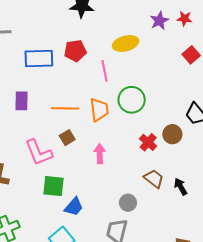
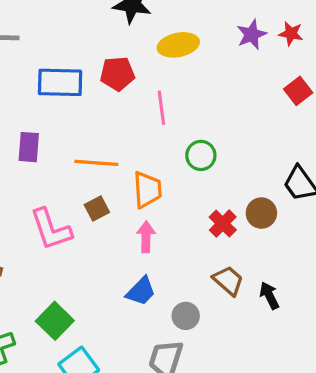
yellow ellipse: (126, 44) -> (178, 45), moved
green circle: (132, 100) -> (201, 155), size x0.7
orange trapezoid: (99, 110) -> (147, 190), moved
green square: (53, 186) -> (55, 321), moved, turned 35
blue trapezoid: (74, 207) -> (141, 291), moved

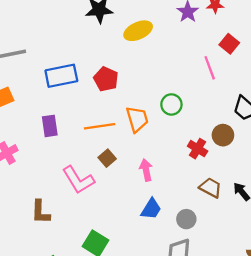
red pentagon: (117, 74) -> (106, 79), moved, turned -30
pink line: (161, 108) -> (210, 68), moved
orange trapezoid: (147, 190) -> (137, 119), moved

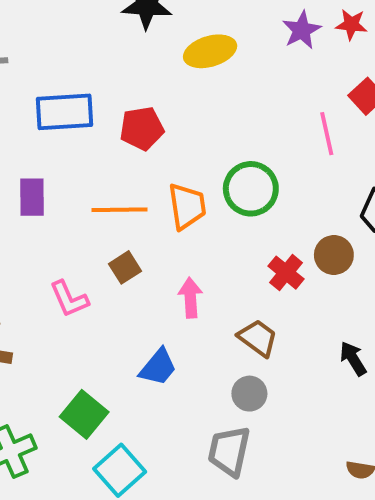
red pentagon: (106, 79) -> (142, 128), turned 30
green circle: (171, 104) -> (251, 189), size x1.4
pink L-shape: (78, 180) -> (69, 299), size x0.7
brown trapezoid: (211, 188) -> (258, 338), moved
blue trapezoid: (151, 209) -> (158, 367), moved

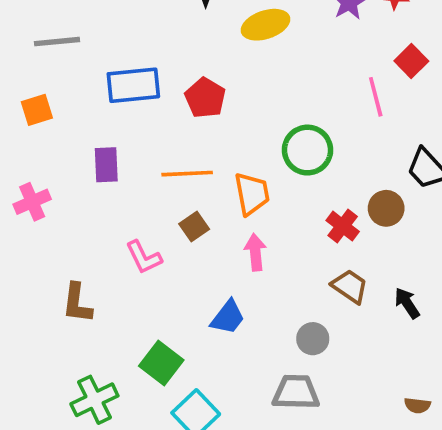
red pentagon: (142, 128) -> (205, 98), turned -30
orange trapezoid: (187, 206) -> (252, 194), moved
brown trapezoid: (258, 338) -> (350, 286), moved
gray trapezoid: (229, 451) -> (296, 392), turned 81

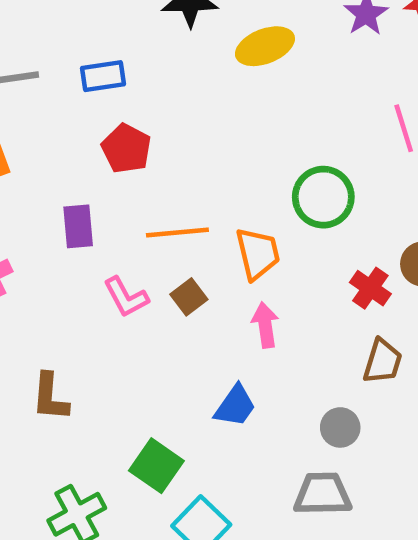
blue rectangle: (133, 85) -> (103, 76), moved, size x0.7
red pentagon: (205, 98) -> (126, 149), moved
pink L-shape: (144, 257) -> (126, 297), moved
brown trapezoid: (350, 286) -> (383, 361), turned 75

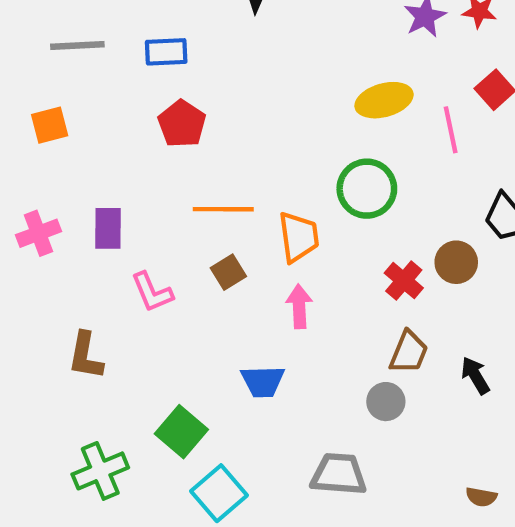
yellow ellipse: (265, 46) -> (384, 100), moved
purple rectangle: (78, 226) -> (108, 228), moved
pink L-shape: (126, 297) -> (152, 292), moved
blue trapezoid: (235, 406) -> (263, 381), turned 48
gray circle: (340, 427) -> (386, 402), moved

